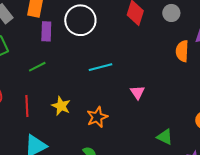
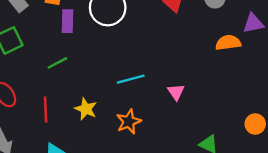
orange semicircle: (182, 51) -> (228, 43), turned 80
cyan line: (100, 67) -> (131, 79), moved

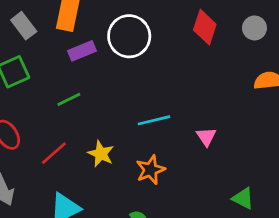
purple rectangle: (68, 21) -> (82, 51), turned 65
red line: (46, 109) -> (54, 153), turned 50

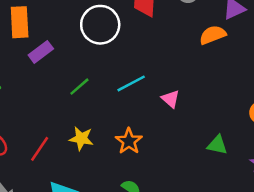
white circle: (129, 36) -> (100, 25), moved
green line: (69, 99) -> (79, 87), moved
cyan line: (154, 120) -> (131, 83), moved

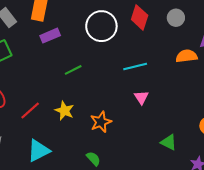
cyan line: (131, 83) -> (135, 67), moved

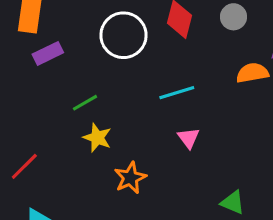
yellow star: (64, 111) -> (97, 138), moved

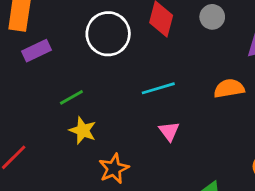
orange semicircle: (252, 73) -> (229, 88), moved

